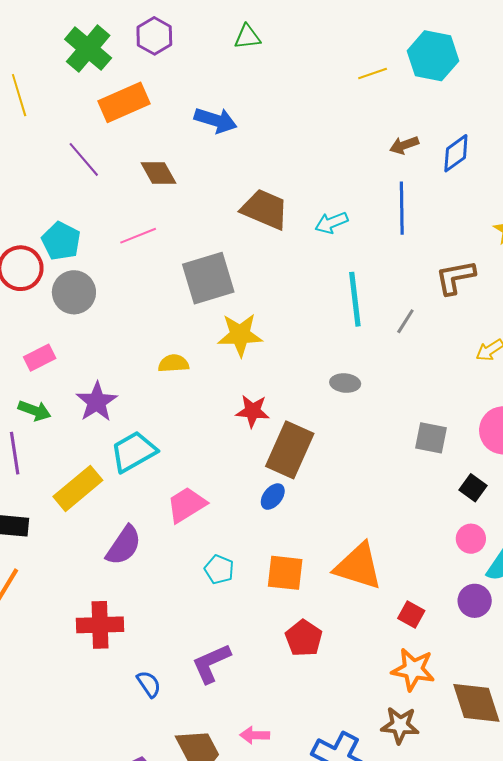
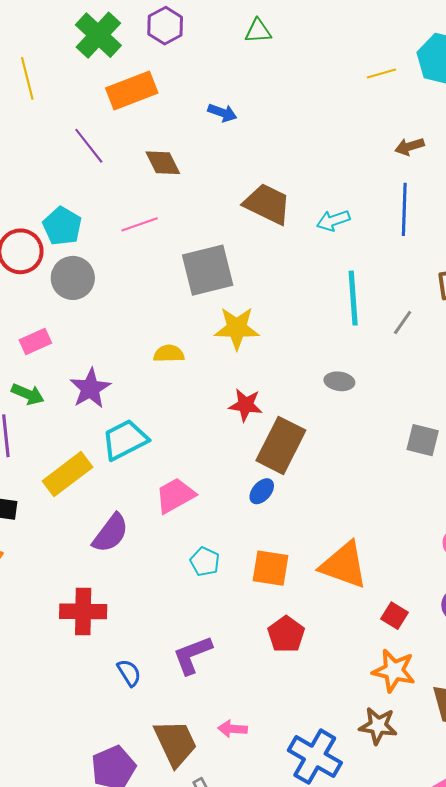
blue arrow: (216, 120) -> (222, 113), size x0.7

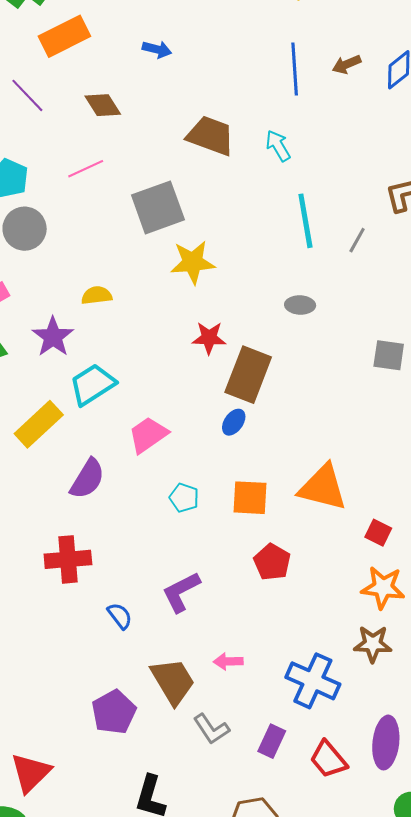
blue line: (404, 209) -> (295, 69), moved
cyan arrow: (333, 221) -> (278, 146), turned 84
yellow semicircle: (169, 354) -> (97, 295), moved

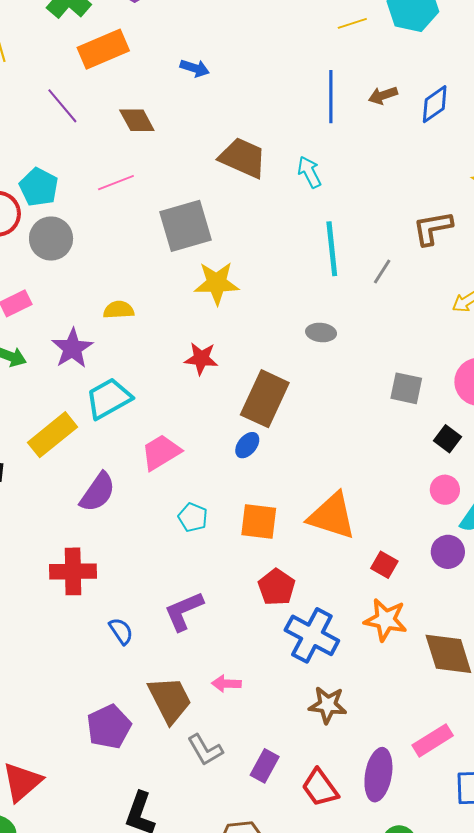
red star: (209, 338) -> (201, 359), moved
brown star: (373, 644) -> (328, 705), moved
blue cross: (313, 681) -> (312, 635), moved

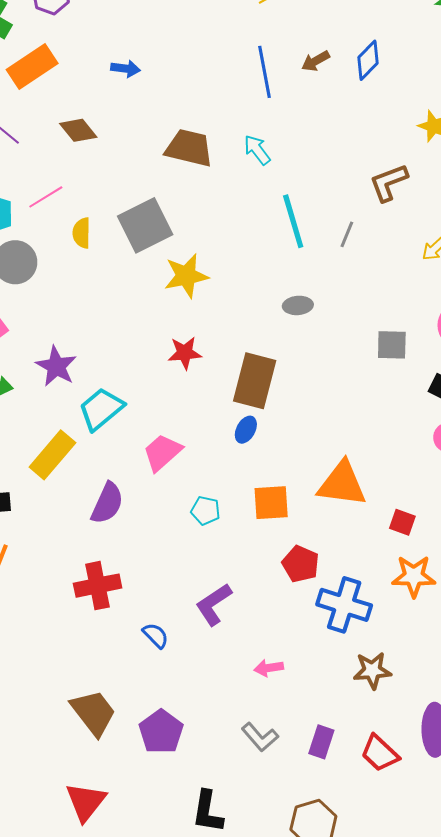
pink line: (116, 183) -> (46, 197), moved
yellow semicircle: (119, 310) -> (82, 233), moved, turned -76
brown trapezoid: (170, 700) -> (93, 713), moved

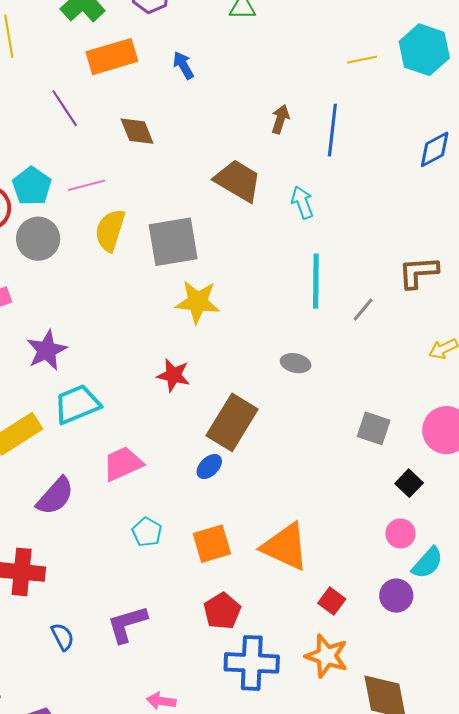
brown arrow: (316, 61) -> (280, 119), moved, turned 120
blue arrow: (126, 69) -> (183, 65), moved, turned -144
yellow semicircle: (82, 233) -> (110, 230), size x1.4
orange square: (271, 503) -> (212, 544), turned -30
blue cross: (344, 605) -> (252, 663), turned -32

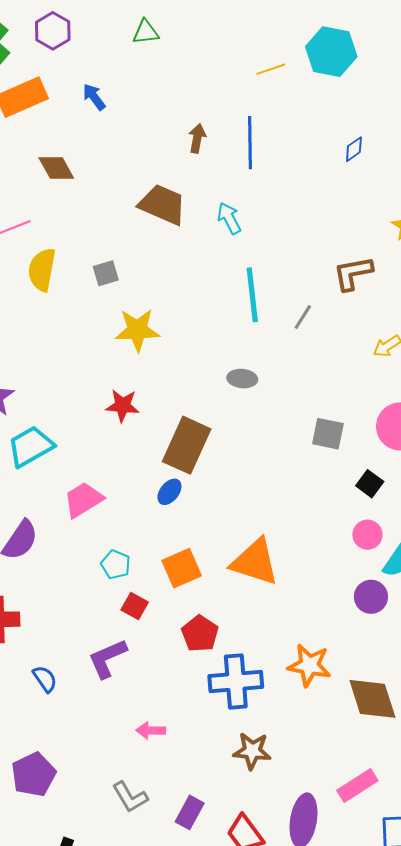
blue diamond: (435, 149) -> (354, 149), size x0.7
gray square: (173, 242) -> (106, 273), size x0.5
red square: (332, 601) -> (135, 606), moved

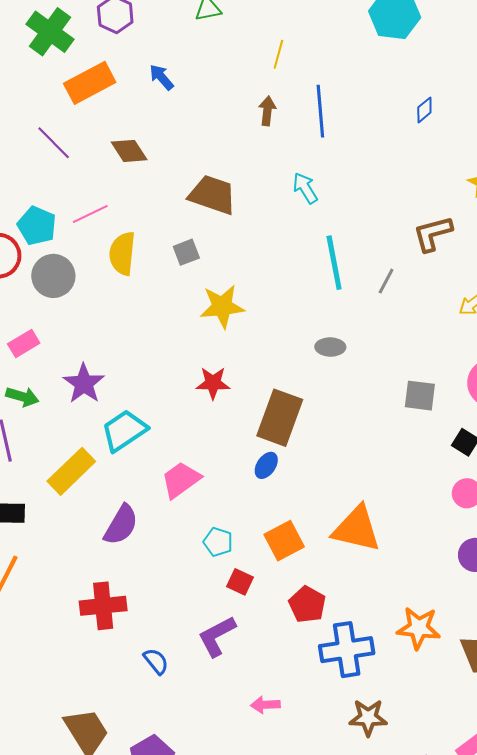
yellow line: (271, 69) -> (278, 54), moved, turned -52
brown trapezoid: (162, 205) -> (212, 195), moved

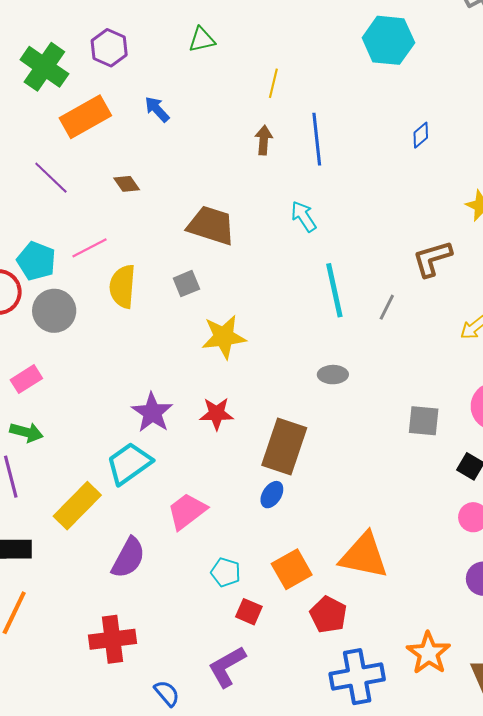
brown diamond: (129, 151) -> (127, 184), size x0.7
purple star: (84, 384) -> (152, 413), moved
red pentagon: (307, 604) -> (328, 615), moved
orange star: (419, 628) -> (429, 653), turned 30

